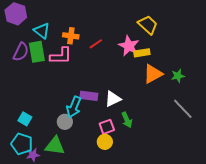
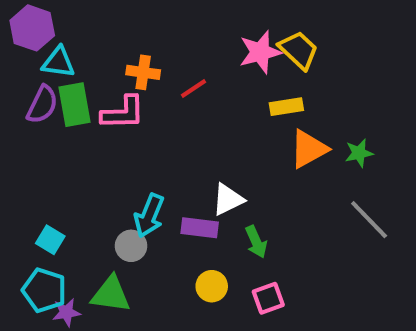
cyan triangle: (42, 31) -> (58, 62), moved, turned -30
pink star: (129, 46) -> (260, 52), moved, turned 30
purple rectangle: (89, 96) -> (200, 228), moved
pink square: (107, 127) -> (268, 298), moved

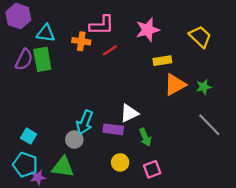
yellow trapezoid: (298, 50) -> (200, 37), moved
cyan triangle: (58, 62) -> (46, 33), moved
pink L-shape: (123, 113) -> (102, 25), moved

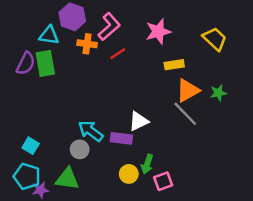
purple hexagon: (18, 16) -> (72, 17), moved
pink L-shape: (102, 25) -> (109, 27), turned -40
cyan arrow: (85, 122) -> (91, 131), turned 105
gray line: (209, 125) -> (185, 114), moved
green arrow: (145, 137) -> (147, 164), moved, turned 42

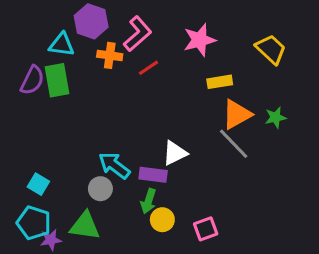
green arrow: (147, 164) -> (148, 201), moved

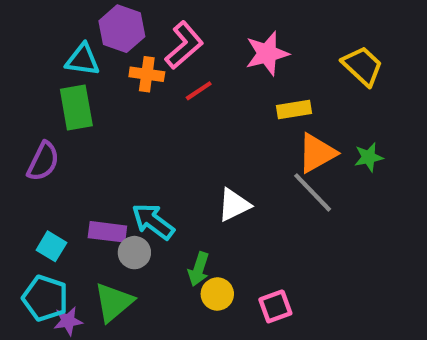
purple semicircle: (32, 80) -> (43, 161), moved
purple rectangle: (153, 175) -> (107, 232), moved
green triangle: (85, 226) -> (114, 302), turned -48

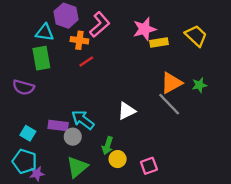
red line: (199, 91) -> (86, 62), moved
yellow rectangle: (294, 110) -> (159, 42), moved
purple semicircle: (43, 161) -> (23, 87), turned 80
green triangle: (114, 302) -> (77, 167), moved

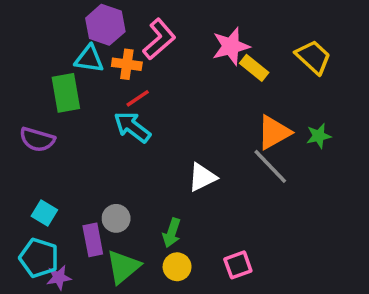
cyan triangle: (45, 32) -> (89, 59), moved
yellow rectangle: (159, 42) -> (254, 68), turned 48
cyan arrow: (83, 120) -> (132, 127), moved
purple rectangle: (58, 125) -> (93, 240), moved, turned 72
yellow circle: (118, 159) -> (177, 267), moved

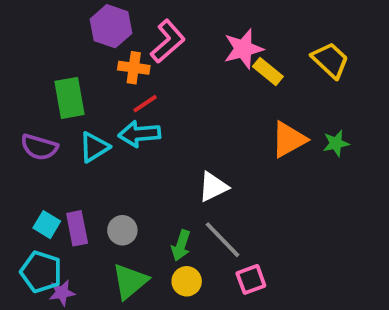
cyan triangle: (89, 59) -> (94, 147), moved, turned -40
cyan arrow: (132, 127) -> (139, 134), turned -42
gray line: (270, 166) -> (223, 240), moved
purple rectangle: (93, 240) -> (77, 228), moved

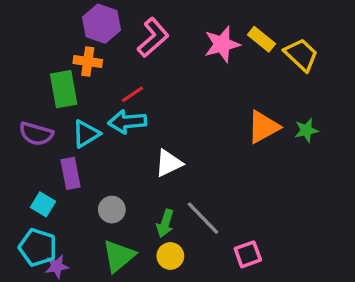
orange cross: (134, 68) -> (88, 62), moved
yellow rectangle: (268, 72) -> (262, 39), moved
white triangle: (213, 187) -> (169, 163), moved
purple rectangle: (77, 228) -> (71, 173), moved
pink square: (251, 279) -> (248, 254), moved

